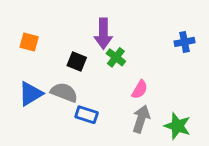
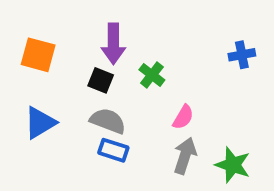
purple arrow: (103, 34) -> (113, 44), moved
orange square: (29, 42) -> (38, 55), size x1.4
gray semicircle: (64, 92) -> (108, 121), moved

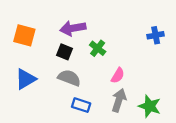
purple arrow: (113, 44) -> (73, 28), turned 80
blue rectangle: (113, 150) -> (81, 105), moved

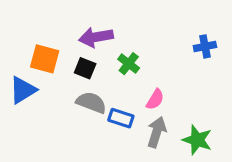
orange square: (24, 35) -> (45, 59), moved
blue triangle: (26, 79) -> (23, 90), moved
blue rectangle: (81, 105) -> (121, 118), moved

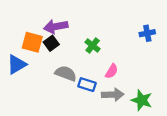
purple arrow: (96, 37) -> (56, 27), moved
black square: (85, 68) -> (51, 43), moved, turned 32
gray arrow: (157, 132) -> (113, 95), turned 70

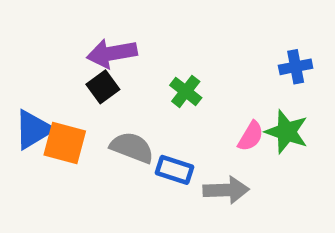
orange square: (32, 42) -> (65, 143), moved
pink semicircle: (112, 71) -> (251, 136), moved
green star: (142, 100) -> (287, 132), moved

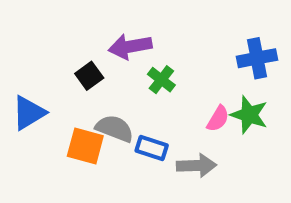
purple arrow: (112, 53) -> (130, 46), moved
blue cross: (296, 67) -> (257, 58), size x1.4
orange square: (65, 143) -> (85, 146), moved

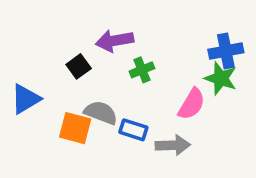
green cross: (161, 80) -> (142, 70), turned 30
green star: (249, 115) -> (221, 78), moved
pink semicircle: (218, 119) -> (192, 104), size x1.4

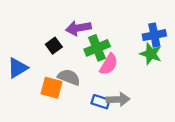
green cross: (142, 70) -> (97, 48), size x1.5
pink semicircle: (192, 104) -> (109, 64), moved
blue rectangle: (133, 130) -> (101, 102), moved

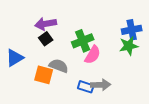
purple arrow: (78, 28) -> (46, 24), moved
green star: (151, 54) -> (129, 46), turned -30

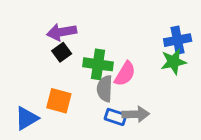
green cross: (83, 41) -> (98, 64), moved, turned 30
blue triangle: (15, 58) -> (27, 118), moved
gray semicircle: (59, 66) -> (105, 89), moved, turned -108

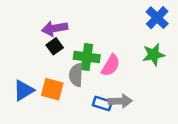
blue cross: (178, 40) -> (157, 18), moved, turned -35
gray semicircle: (105, 89) -> (76, 75), moved
blue triangle: (27, 118) -> (24, 90), moved

